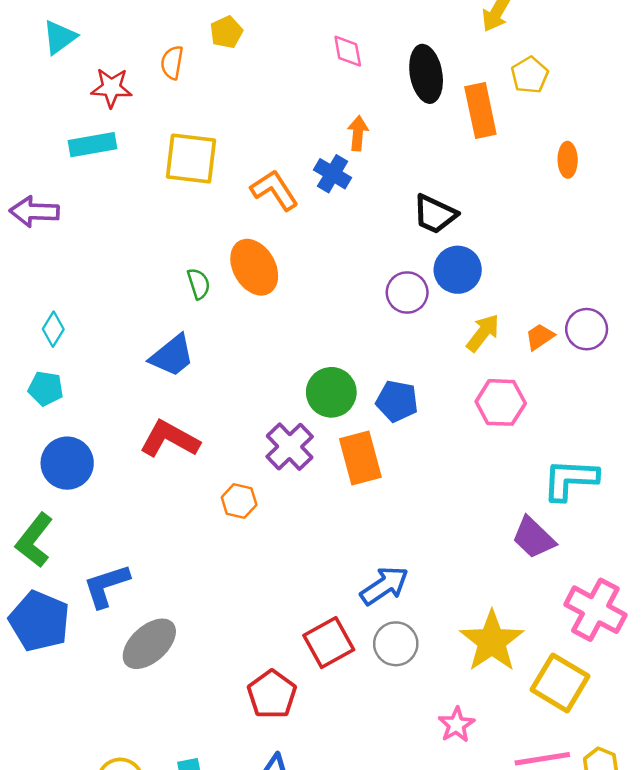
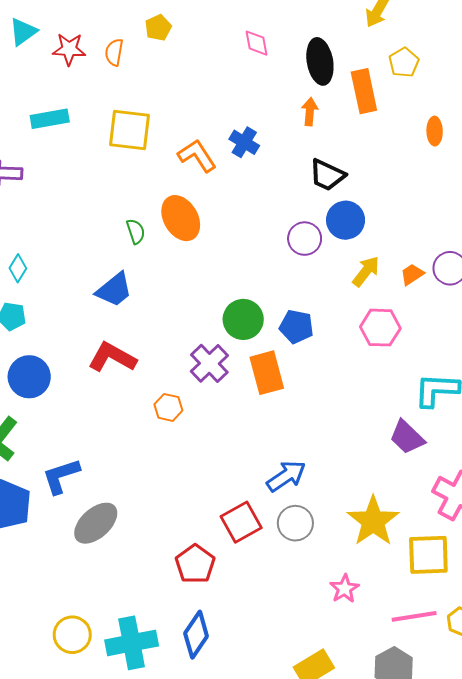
red star: (111, 88) -> (69, 49), moved
orange arrow: (358, 133) -> (310, 112), moved
yellow square: (560, 683) -> (428, 555), turned -33

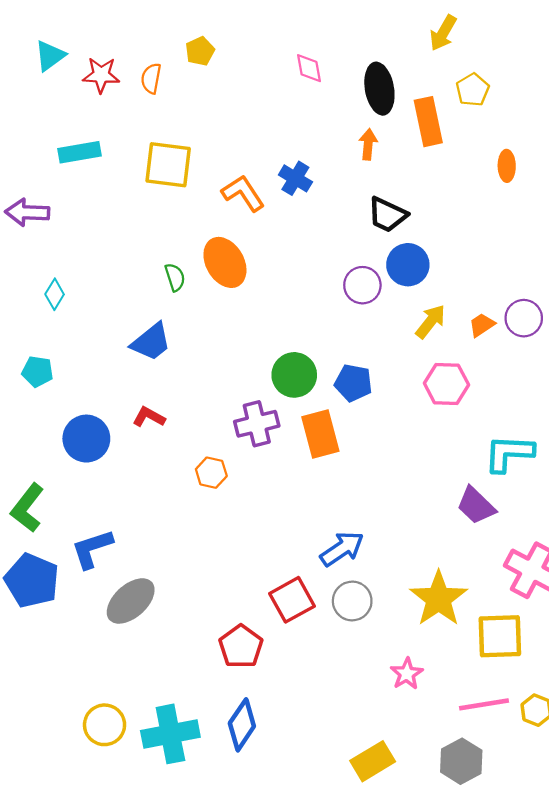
cyan diamond: (18, 268) -> (55, 294), moved
red L-shape: (112, 357) -> (149, 417), size x0.6
purple cross: (209, 363) -> (257, 424), turned 30
blue circle: (29, 377) -> (86, 439), moved

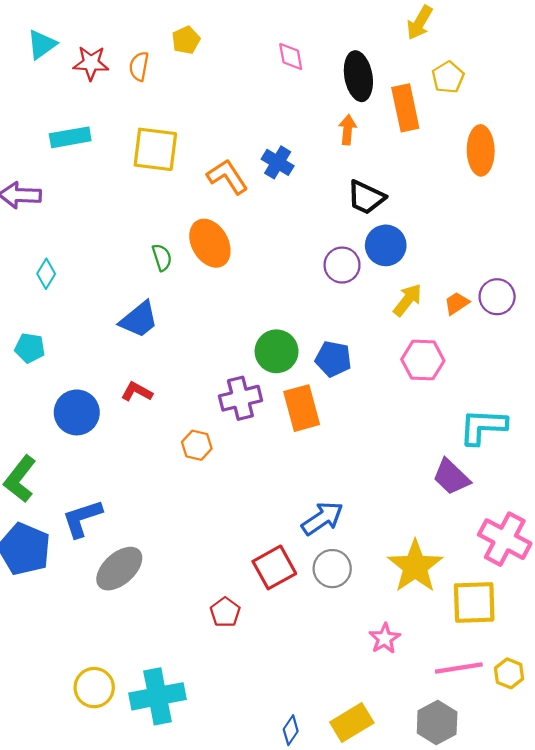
orange ellipse: (507, 166) -> (481, 150), size x1.6
red pentagon: (241, 646) -> (225, 612), size x0.7
blue diamond: (242, 725) -> (291, 730), moved, size x0.6

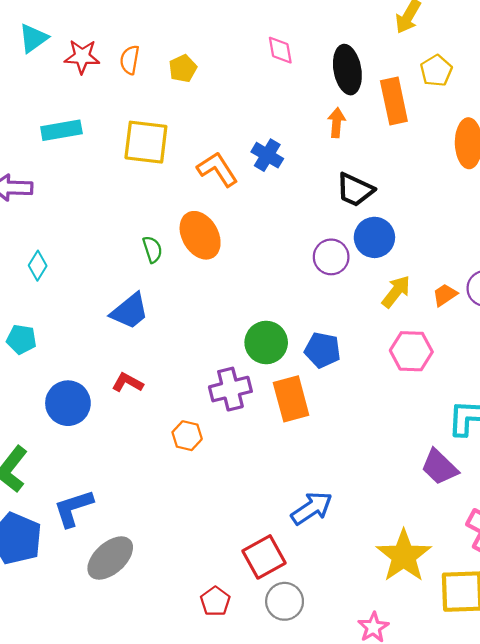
yellow pentagon: (186, 40) -> (183, 69), moved
gray circle: (332, 569) -> (285, 601), moved

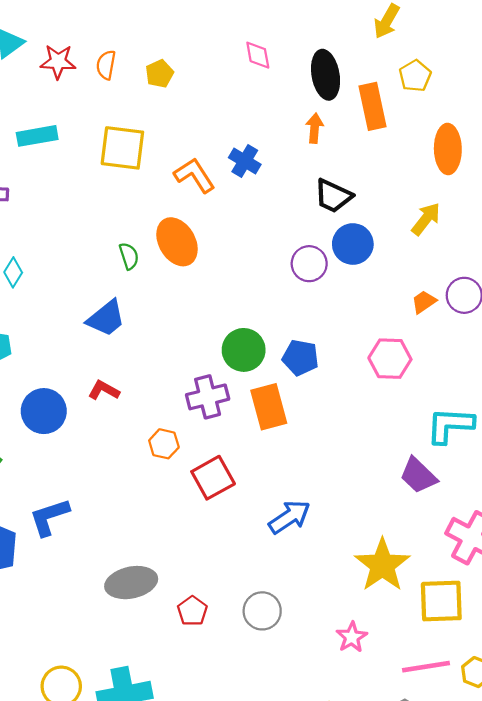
yellow arrow: (396, 292) -> (426, 219), moved
red square: (264, 557) -> (213, 478), moved
gray ellipse: (110, 558) -> (131, 583), moved, turned 30

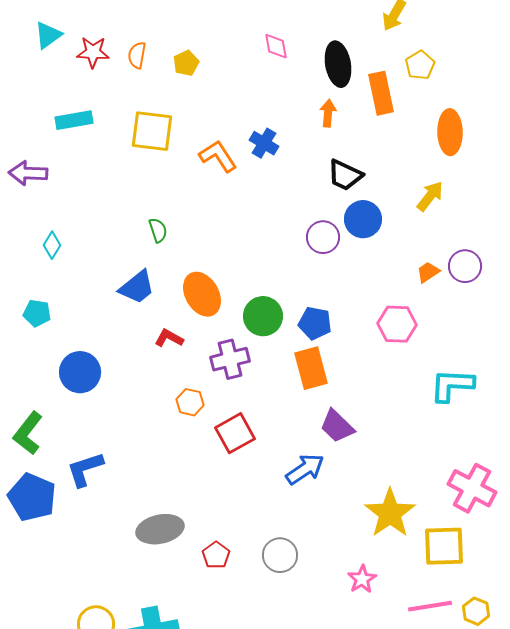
orange ellipse: (177, 242) -> (202, 294), moved
red L-shape: (104, 390) -> (169, 338), moved
orange rectangle: (269, 407) -> (311, 368), moved
purple trapezoid: (418, 476) -> (337, 426), moved

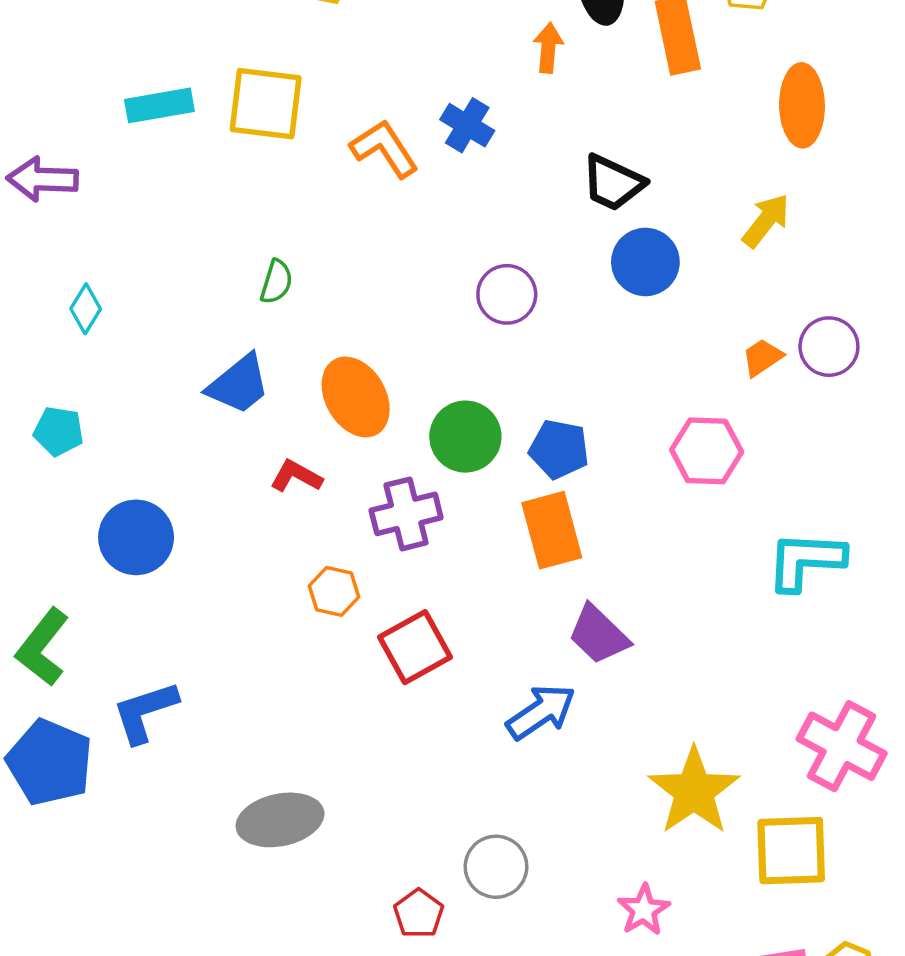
orange arrow: (328, 113) -> (548, 48), moved
cyan rectangle: (74, 120) -> (159, 105), moved
green semicircle: (158, 230) -> (276, 282), turned 35
purple circle: (323, 237) -> (507, 294), moved
red pentagon: (216, 555) -> (419, 914), moved

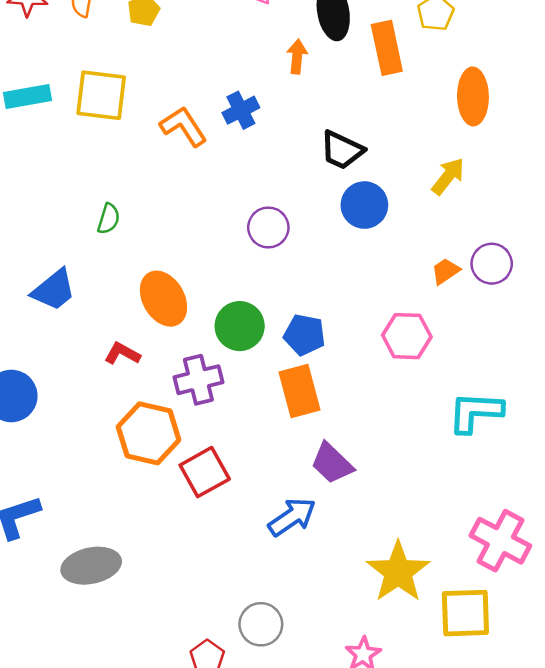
blue cross: (467, 125) -> (241, 110), turned 32
blue trapezoid: (239, 384) -> (54, 290), moved
orange hexagon: (334, 591) -> (149, 433), size x1.8
gray ellipse: (280, 820) -> (91, 566), moved

